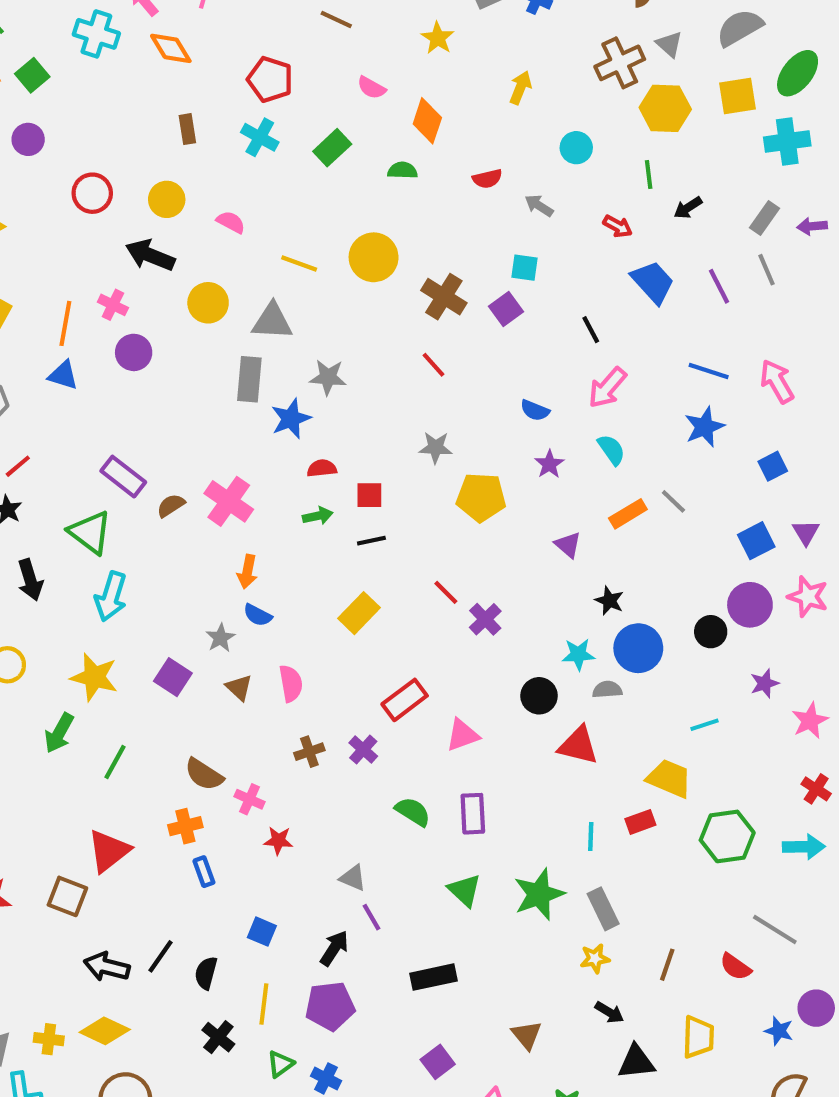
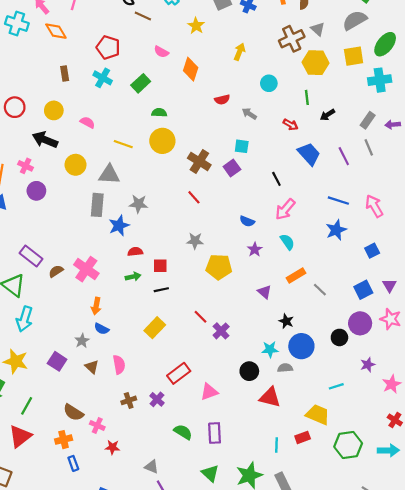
green semicircle: (402, 170) -> (159, 113), moved
gray line: (673, 501) -> (320, 290), moved
red triangle: (109, 851) -> (20, 436), moved

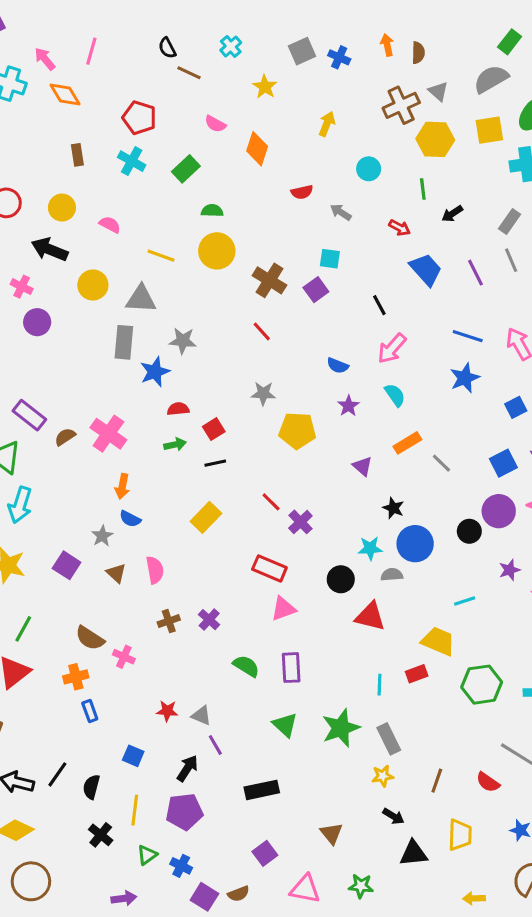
red square: (160, 266) -> (214, 429), turned -32
red rectangle: (179, 373) -> (269, 568), moved, turned 60
red star: (112, 447) -> (167, 711), moved

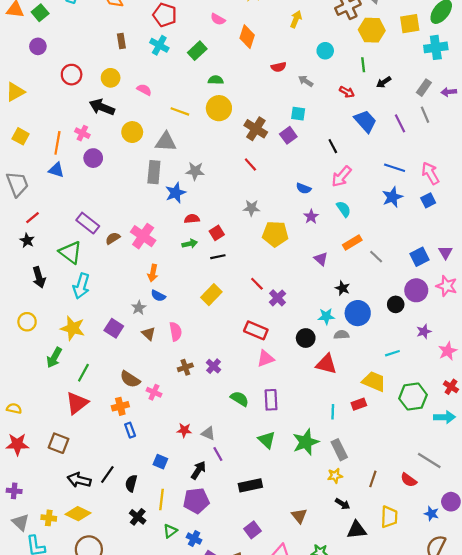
blue square: (516, 407) -> (428, 200), moved
green hexagon: (482, 685) -> (413, 397), moved

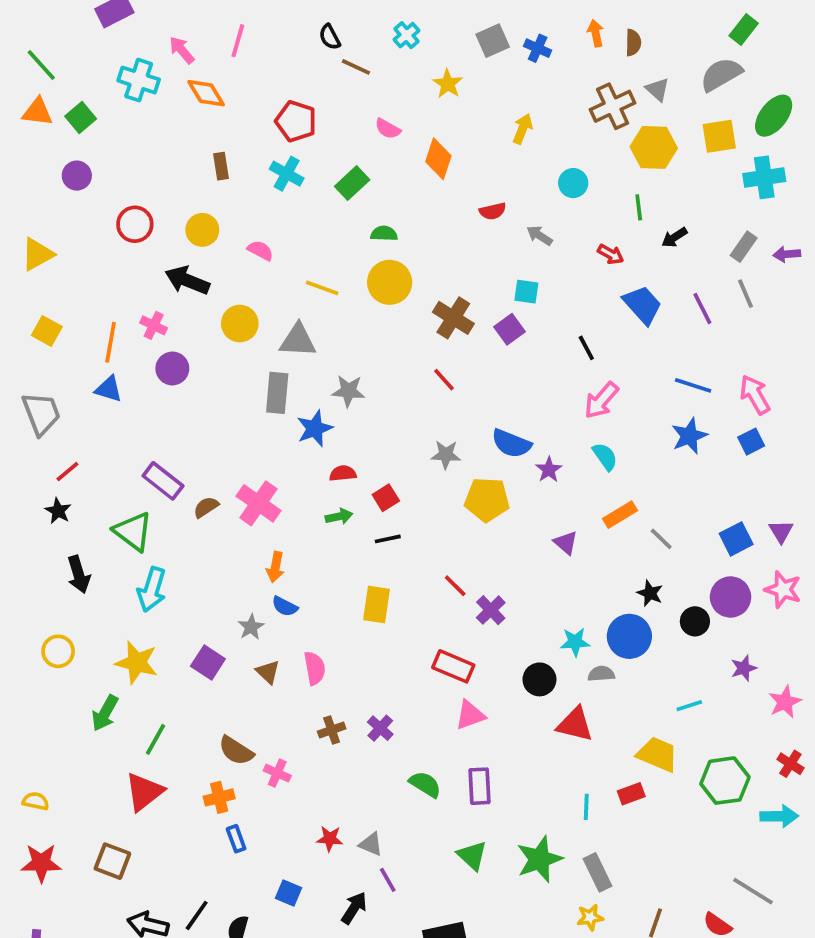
blue semicircle: (304, 188) -> (511, 443), moved, size x1.5
black star: (343, 288) -> (650, 593), moved
yellow rectangle: (211, 295) -> (377, 605), turned -36

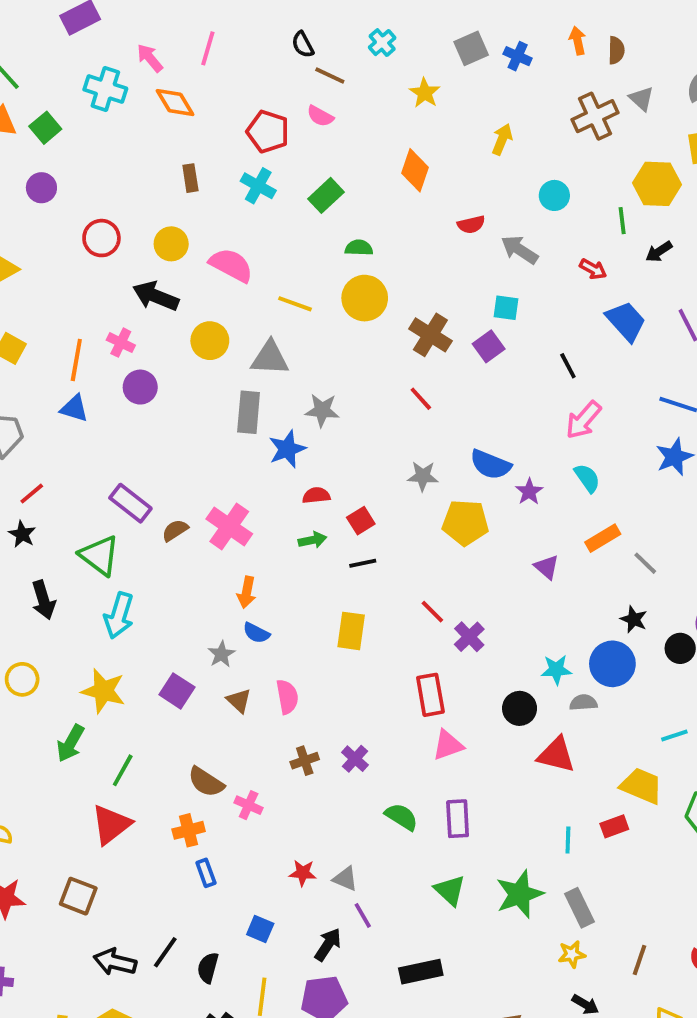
pink semicircle: (388, 129) -> (320, 116), moved
yellow hexagon: (654, 147) -> (657, 184), moved
gray arrow: (539, 235) -> (520, 250), size x1.4
pink semicircle: (260, 250) -> (231, 265), size x1.6
red rectangle: (453, 666) -> (430, 695), turned 57

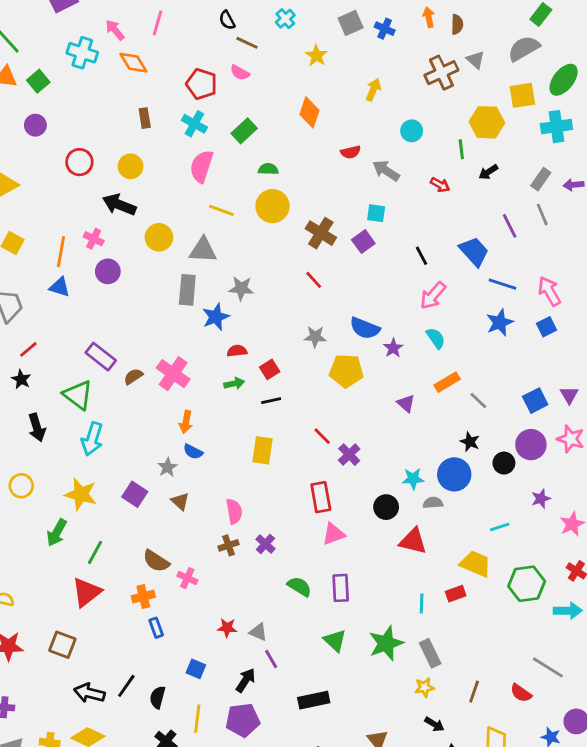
pink semicircle: (231, 265) -> (202, 166), moved, turned -100
blue trapezoid: (626, 321) -> (474, 252), moved
pink semicircle: (287, 697) -> (234, 511), moved

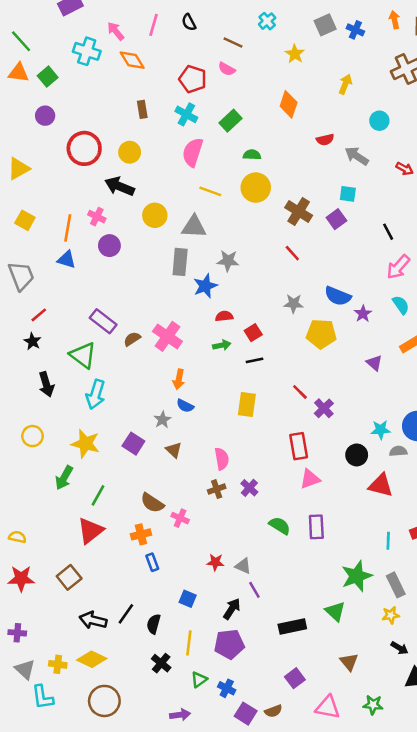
black semicircle: (227, 20) -> (189, 22), moved
red circle: (79, 162) -> (84, 148), size x1.4
green triangle: (335, 641) -> (335, 611), moved
brown square: (62, 645) -> (69, 577), turned 30

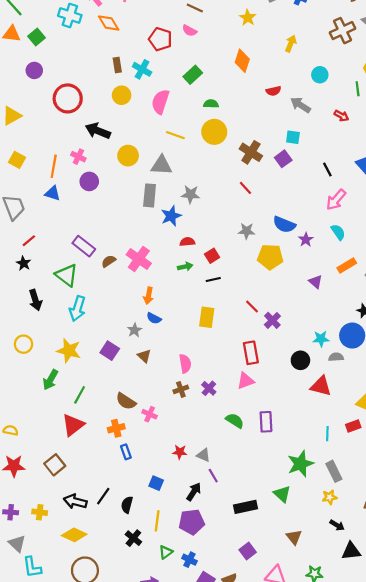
cyan cross: (186, 114) -> (142, 69), moved
yellow circle: (130, 152) -> (122, 95), moved
pink triangle: (310, 479) -> (245, 381), moved
yellow cross: (58, 664) -> (40, 512), moved

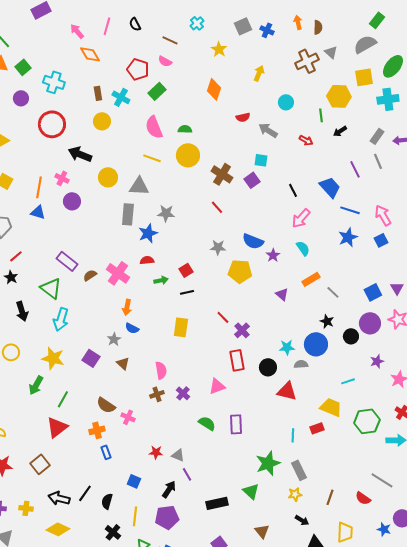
cyan cross: (70, 15) -> (54, 82), moved
green rectangle: (193, 75) -> (157, 91), moved
pink semicircle: (160, 102) -> (154, 127), moved, turned -40
red semicircle: (187, 242) -> (147, 260), moved
red rectangle: (251, 353) -> (237, 360), moved

